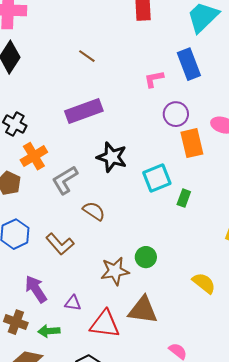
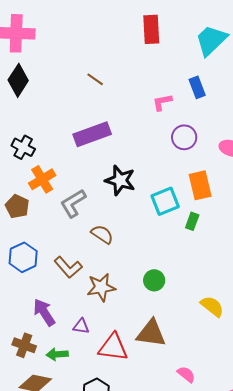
blue rectangle: (189, 64) -> (197, 87), size x0.7
orange rectangle: (192, 143) -> (200, 185), moved
brown star: (115, 271) -> (101, 287), moved

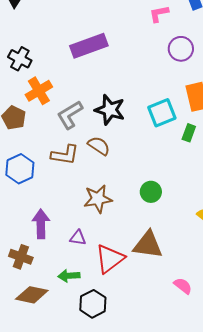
black star: (120, 180) -> (110, 110), moved
brown L-shape: (68, 267) -> (65, 155), moved, turned -40
purple arrow: (44, 312) -> (41, 224), turned 32
red triangle: (113, 347) -> (110, 259), turned -44
green arrow: (57, 354) -> (69, 276), moved

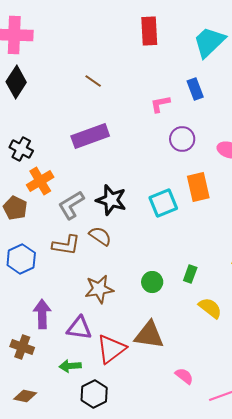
green rectangle: (189, 133) -> (190, 274), moved
purple triangle: (78, 238) -> (79, 328), size x1.5
brown diamond: (32, 295) -> (25, 396), moved, size x0.7

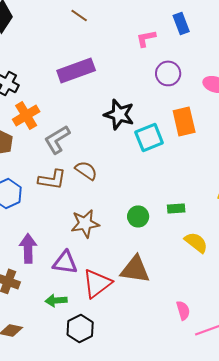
black star: (111, 200) -> (119, 114), moved
green rectangle: (190, 274) -> (176, 208), turned 66
pink semicircle: (184, 376) -> (183, 310), moved, turned 36

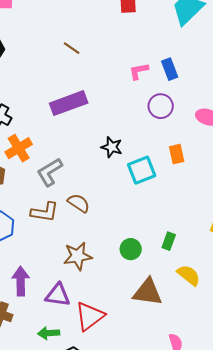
blue rectangle: (181, 23) -> (170, 69), moved
black star: (119, 114) -> (112, 147), size x0.7
orange rectangle: (184, 121) -> (177, 154), size x0.7
green rectangle: (176, 208) -> (169, 241), turned -66
brown triangle: (135, 269) -> (148, 292), moved

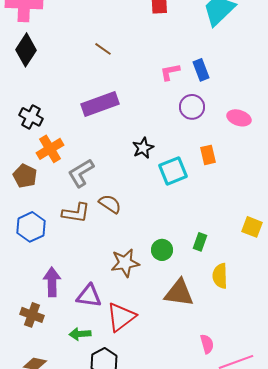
black star: (112, 147) -> (143, 148), turned 30
brown star: (78, 256) -> (125, 263), moved
yellow semicircle: (189, 275) -> (220, 276), turned -130

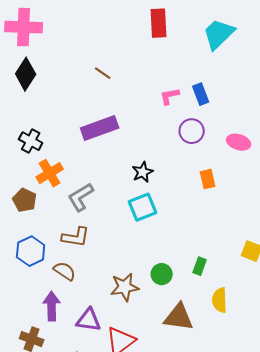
cyan square: (173, 171) -> (143, 207), moved
brown semicircle: (110, 204) -> (65, 271), moved

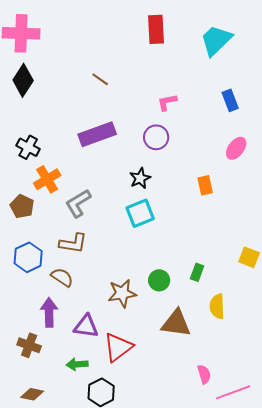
blue rectangle: (201, 94) -> (230, 100), moved
purple circle: (192, 131) -> (156, 137), moved
pink ellipse: (239, 142) -> (236, 148), turned -70

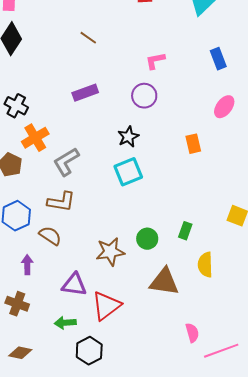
purple rectangle: (97, 134) -> (85, 93), size x0.7
purple arrow: (49, 312) -> (27, 265), moved, size x0.7

